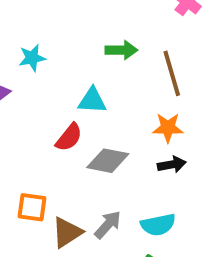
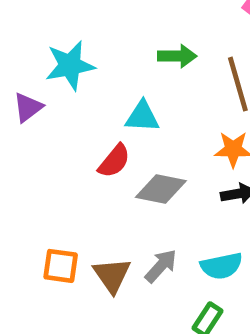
cyan star: (32, 58) -> (70, 65), size x1.5
orange square: (32, 207) -> (61, 266), moved
brown triangle: (67, 232) -> (112, 275), turned -32

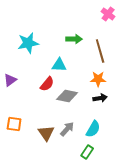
purple triangle: (28, 107) -> (10, 80), moved
orange square: (61, 266) -> (14, 124), moved
cyan semicircle: (222, 266) -> (93, 129), turned -48

